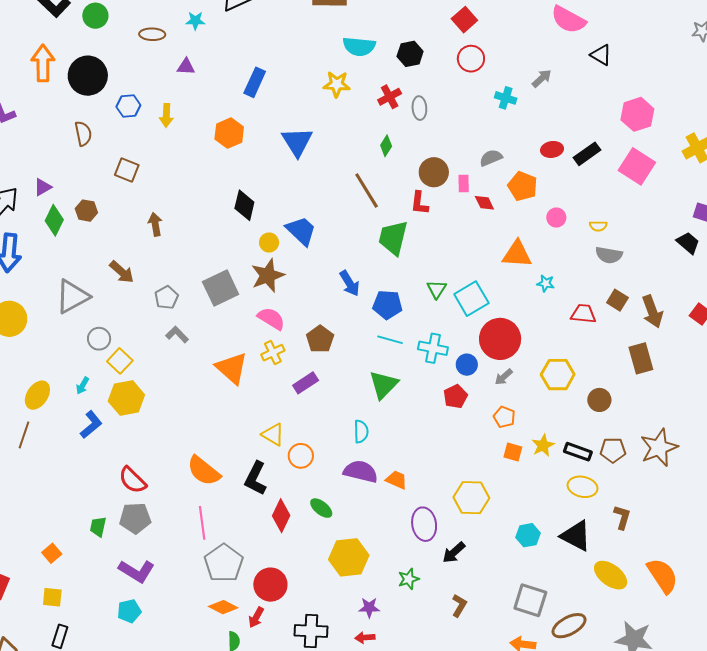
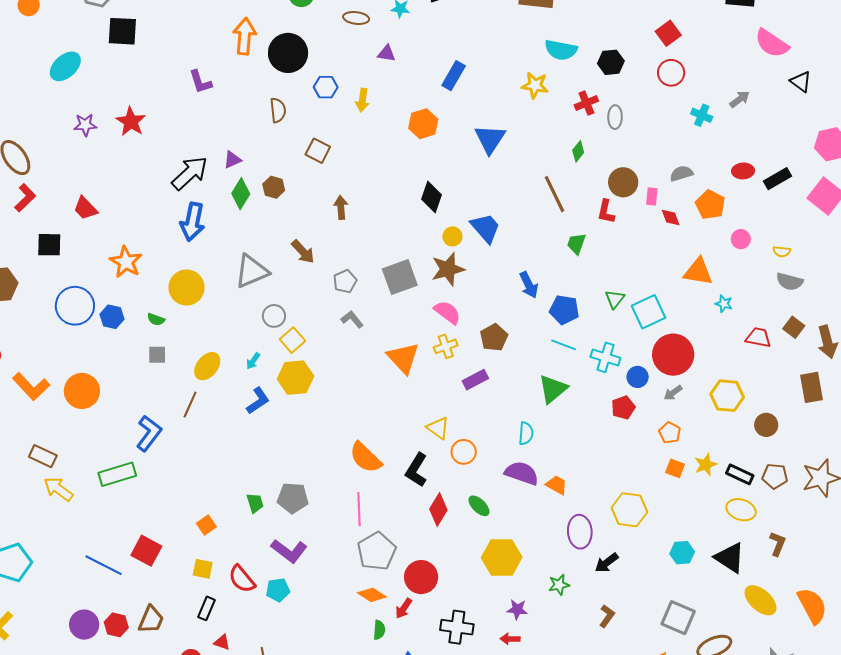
green trapezoid: (393, 238) -> (576, 244), size x0.6
red semicircle: (133, 480) -> (242, 579), moved
green trapezoid: (98, 527) -> (255, 503), turned 145

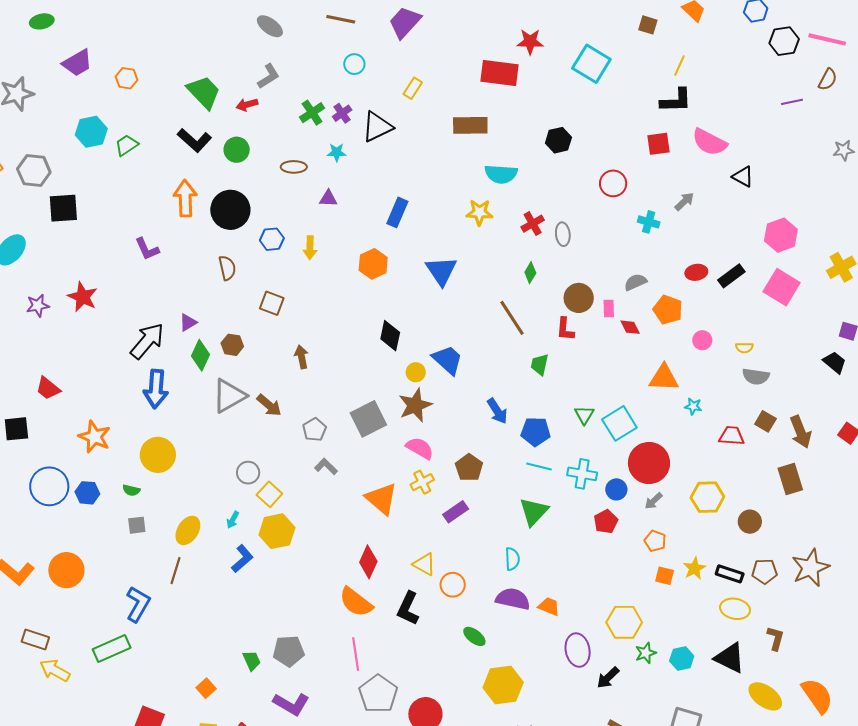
red square: (668, 33) -> (659, 144), moved, turned 35
black hexagon: (611, 62) -> (558, 140), moved
gray triangle: (252, 271) -> (229, 396), moved
red diamond: (438, 510) -> (368, 562), moved
green star: (559, 585) -> (646, 653), moved

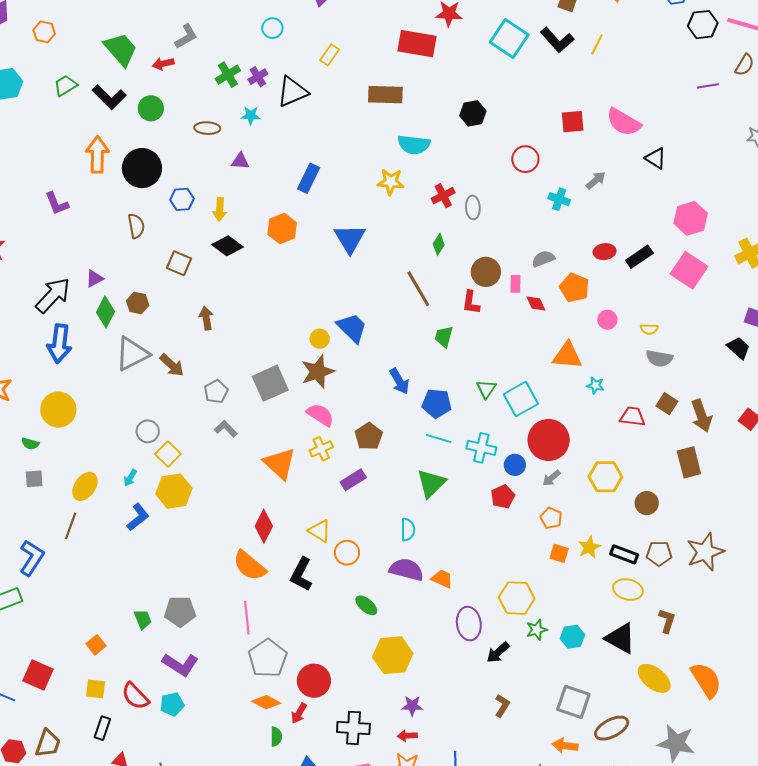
black L-shape: (676, 101) -> (557, 40), moved, turned 48
green trapezoid: (127, 145) -> (66, 86), moved
black diamond: (390, 336) -> (228, 246), moved, turned -68

